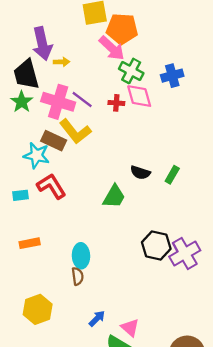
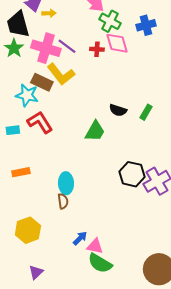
pink triangle: (130, 328) -> (95, 246), moved, turned -30

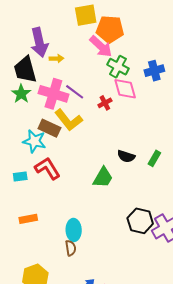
red cross: (97, 49) -> (105, 103), moved, turned -32

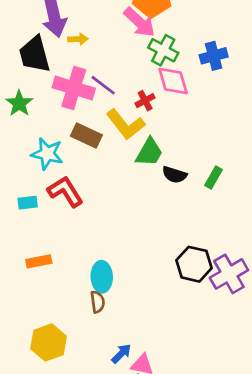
green star: (21, 94) -> (19, 103), moved
yellow L-shape: (69, 120) -> (125, 124), moved
brown rectangle: (49, 128) -> (86, 136), moved
green trapezoid: (103, 178) -> (149, 152), moved

